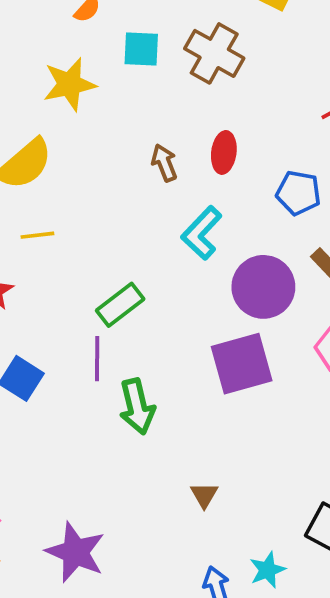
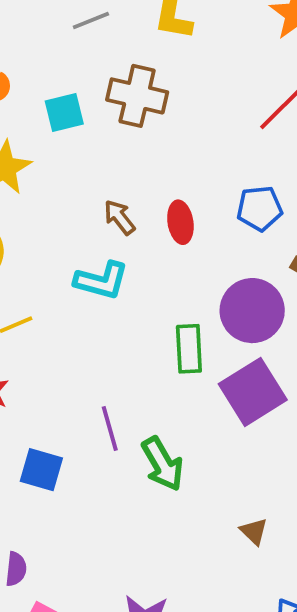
red ellipse: (224, 152) -> (180, 222), moved
cyan L-shape: (202, 233) -> (101, 281), moved, turned -102
green rectangle: (120, 305) -> (189, 349), moved, turned -39

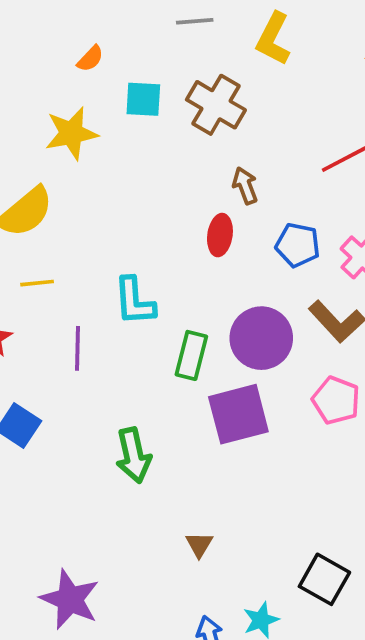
brown arrow: (119, 217) -> (245, 186), moved
cyan L-shape: (101, 281) -> (134, 301), moved, turned 54
purple line: (110, 429) -> (78, 348), moved

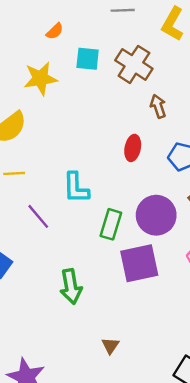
brown arrow: (245, 186) -> (158, 106), moved
purple line: (78, 348) -> (38, 216), turned -44

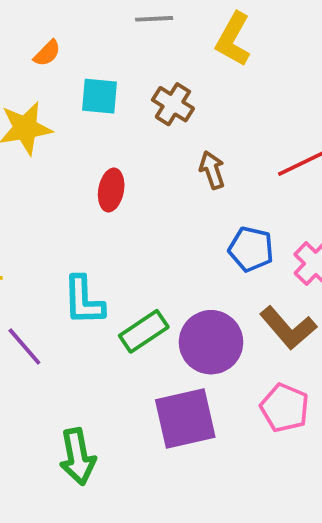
brown cross: (134, 64) -> (173, 104), size x0.7
red ellipse: (133, 148) -> (111, 190), moved
green rectangle: (111, 224) -> (144, 331), moved, turned 40

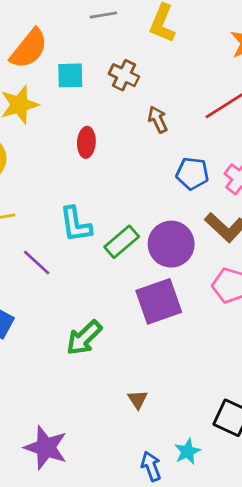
orange semicircle: (47, 53) -> (29, 49), size x2.0
green arrow: (78, 457) -> (84, 338), turned 63

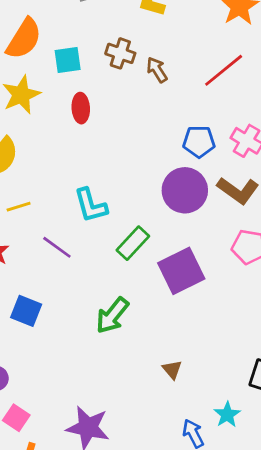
brown arrow: (158, 119) -> (157, 70), moved
red ellipse: (86, 142) -> (81, 108), moved
green rectangle: (122, 242) -> (133, 243), moved
purple circle: (171, 244) -> (185, 190), moved

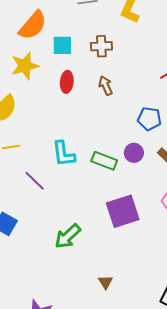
brown cross: (120, 53) -> (101, 46), turned -30
brown arrow: (157, 70) -> (106, 86), moved
purple circle: (185, 190) -> (134, 153), size x0.6
green rectangle: (133, 243) -> (104, 161), moved, turned 60

